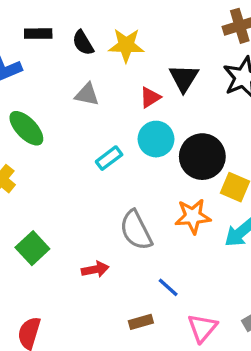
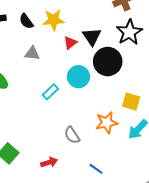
red triangle: (150, 97) -> (70, 43), moved
black circle: (202, 157) -> (108, 62), moved
gray semicircle: (136, 230) -> (72, 135), size x0.7

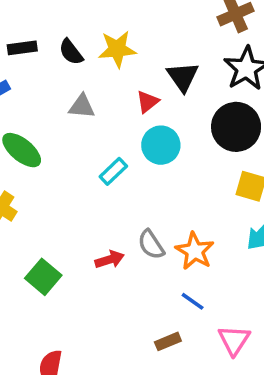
red triangle: (70, 43) -> (148, 102), moved
black circle: (108, 62) -> (236, 127), moved
orange star: (107, 123) -> (195, 251), moved, turned -30
red arrow: (49, 162) -> (110, 259), moved

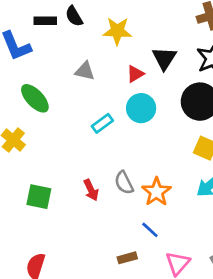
black semicircle: (71, 52) -> (74, 16), moved
red arrow: (110, 259) -> (91, 190), turned 75
green square: (43, 277) -> (39, 197), turned -36

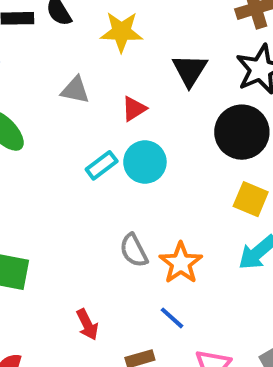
red triangle: (135, 74) -> (134, 109), moved
cyan circle: (141, 108) -> (145, 162), moved
red arrow: (91, 190) -> (87, 325), moved

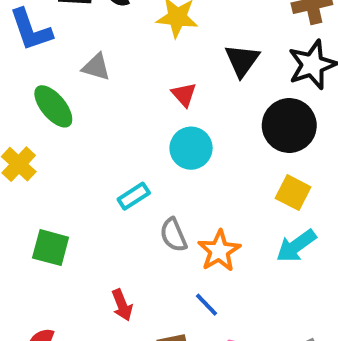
gray triangle: (75, 90) -> (96, 67), moved
red triangle: (134, 109) -> (184, 94), turned -44
cyan rectangle: (102, 165) -> (134, 196), moved

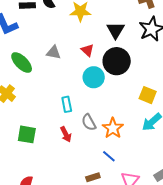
gray triangle: (96, 67) -> (54, 52), moved
black circle: (289, 125) -> (117, 61), moved
cyan rectangle: (134, 196) -> (67, 104), turned -63
red arrow: (122, 305) -> (66, 134), moved

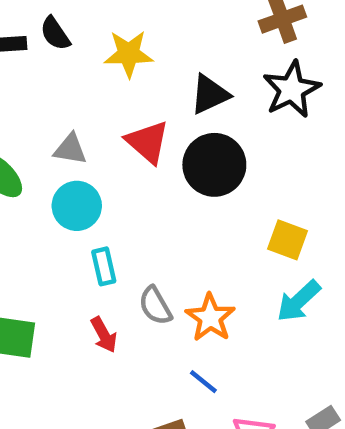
black triangle: (115, 30) -> (210, 94), turned 36
red triangle: (88, 50) -> (148, 142), size x1.5
cyan circle: (94, 77) -> (77, 206), moved

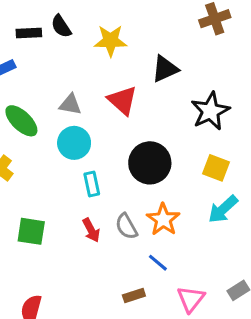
black star: (292, 89) -> (210, 111), moved
black circle: (214, 165) -> (150, 163), moved
gray semicircle: (155, 306) -> (126, 226), moved

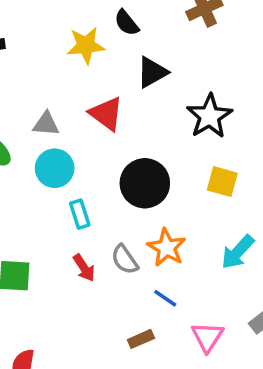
black semicircle: (61, 26) -> (127, 23), moved
cyan arrow: (223, 209) -> (238, 252), moved

